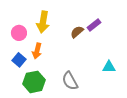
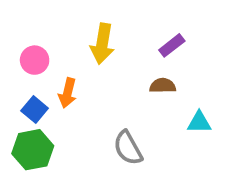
yellow arrow: (43, 22) -> (102, 44), moved
brown semicircle: (77, 32) -> (163, 86), moved, turned 40
green hexagon: (34, 82) -> (33, 150), moved

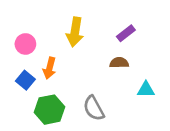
green hexagon: (33, 150) -> (50, 110), moved

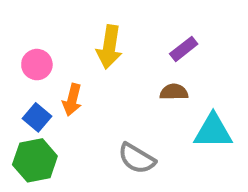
cyan triangle: (146, 89) -> (213, 131), size x1.5
gray semicircle: (94, 108) -> (137, 158), turned -30
green hexagon: (50, 110) -> (35, 160), moved

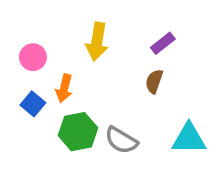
brown semicircle: (174, 92) -> (154, 81), turned -70
cyan triangle: (213, 131) -> (189, 139), moved
green hexagon: (35, 160) -> (78, 132), moved

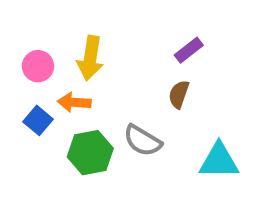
yellow arrow: (97, 42) -> (90, 58), moved
orange arrow: (64, 88) -> (74, 102), turned 80
gray semicircle: (121, 140) -> (143, 141), moved

